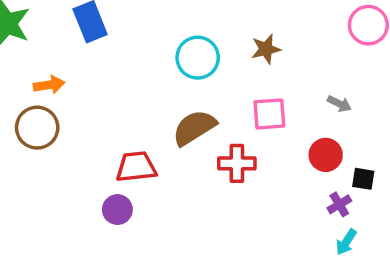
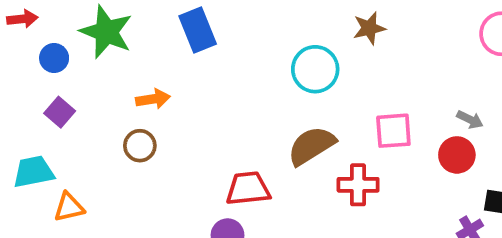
brown star: (266, 49) -> (369, 28), moved
brown circle: (37, 128) -> (140, 146), size x0.7
red circle: (326, 155) -> (457, 155), moved

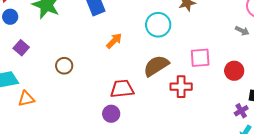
blue circle: (54, 58) -> (10, 17), moved
orange arrow: (153, 99) -> (114, 41), moved, turned -36
gray arrow: (470, 120) -> (242, 31), moved

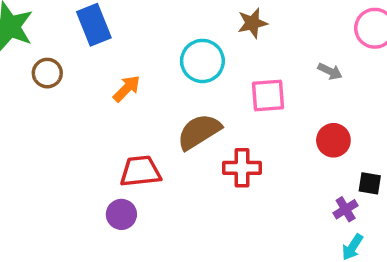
gray arrow: (242, 31) -> (330, 71), moved
pink square: (200, 58) -> (268, 95), moved
brown circle: (64, 66) -> (47, 73), moved

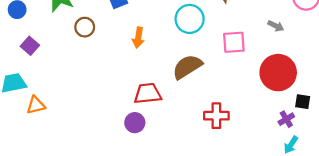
orange arrow: (127, 89) -> (138, 38), turned 144
red circle: (333, 140) -> (278, 73), size x1.6
red cross: (242, 168) -> (216, 116), moved

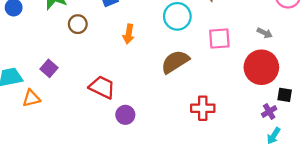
gray arrow: (276, 26) -> (265, 33), moved
purple square: (30, 46) -> (49, 68), moved
red trapezoid: (148, 94) -> (102, 87), moved, turned 32

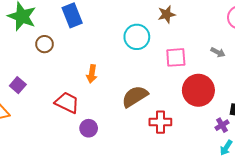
orange arrow: (129, 34) -> (92, 74), moved
brown semicircle: (175, 62) -> (135, 96), moved
red circle: (261, 67) -> (198, 90), moved

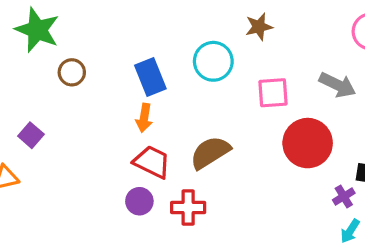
blue rectangle: (72, 15) -> (150, 77), moved
gray arrow: (218, 52) -> (337, 85), size x1.6
red trapezoid: (67, 103) -> (152, 162), moved
red cross: (160, 122) -> (188, 208), moved

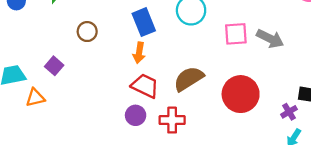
brown circle: (72, 72) -> (87, 32), moved
gray arrow: (337, 85) -> (270, 39), moved
red circle: (308, 143) -> (241, 94), moved

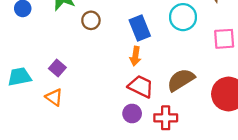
brown circle: (87, 32) -> (91, 20), moved
orange triangle: (35, 98) -> (54, 97), moved, turned 48

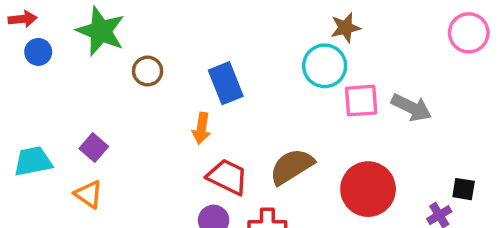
cyan circle: (183, 17) -> (325, 66), moved
orange arrow: (135, 56) -> (201, 128), moved

